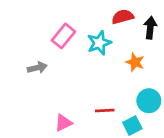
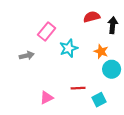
cyan star: (99, 43) -> (69, 48), moved
cyan circle: (149, 101) -> (112, 69), moved

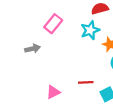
cyan star: (69, 48) -> (90, 30), moved

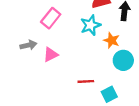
pink triangle: (53, 92) -> (51, 54), moved

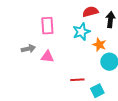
pink rectangle: (51, 18) -> (47, 26), turned -42
pink triangle: (51, 54) -> (47, 57), turned 32

